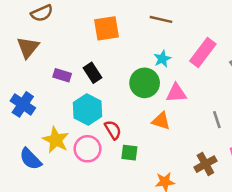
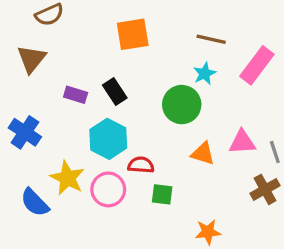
brown line: (161, 19) -> (211, 39), moved
pink triangle: (176, 93) -> (242, 142), moved
red semicircle: (113, 130) -> (141, 165), turned -54
brown cross: (205, 164) -> (265, 189), moved

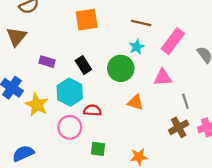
black rectangle: (115, 91) -> (83, 65), moved
pink triangle: (242, 142) -> (163, 77), moved
yellow star: (67, 178) -> (37, 105), moved
green square: (162, 194) -> (98, 149), moved
blue semicircle: (35, 203) -> (23, 153), moved, turned 110

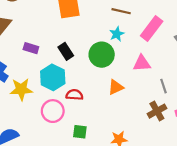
orange triangle: (136, 102) -> (116, 87), turned -42
yellow star: (37, 105) -> (21, 89), turned -30

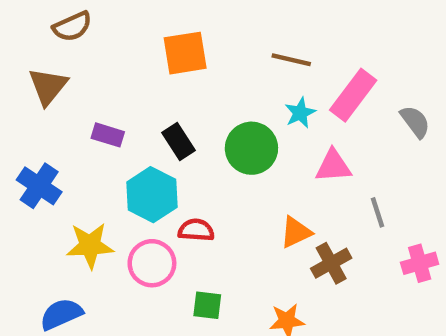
cyan star: (117, 34) -> (300, 113), moved
orange triangle: (116, 87) -> (296, 232), moved
yellow star: (21, 89) -> (90, 246), moved
brown cross: (157, 111) -> (331, 263), moved

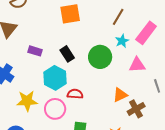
brown line: (291, 60) -> (118, 17), turned -72

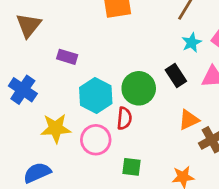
black rectangle: (67, 54) -> (176, 75), moved
green circle: (100, 57) -> (139, 88), moved
red semicircle: (75, 94) -> (124, 118), turned 91

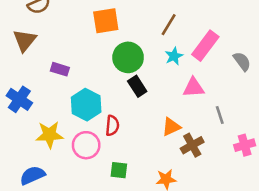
black rectangle: (176, 75) -> (137, 86), moved
green circle: (139, 88) -> (128, 57), moved

